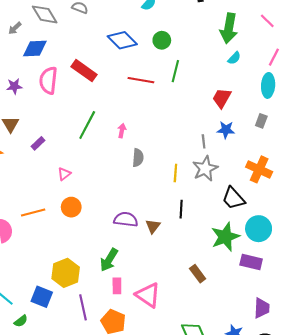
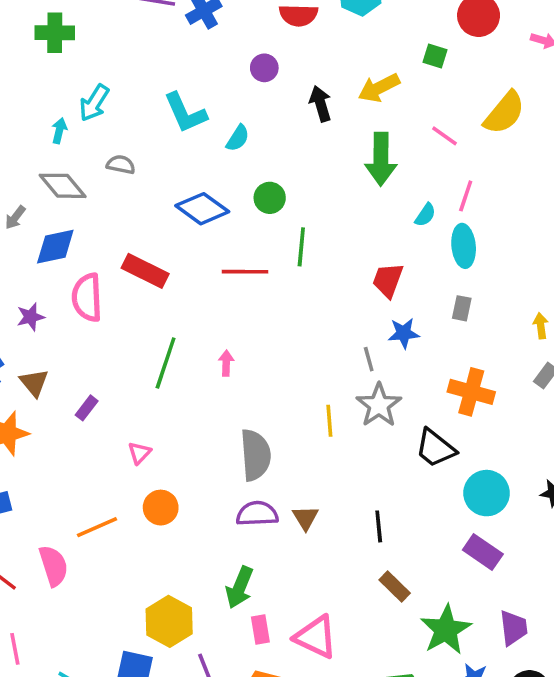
cyan semicircle: (234, 58) -> (425, 215), moved
gray semicircle: (138, 158) -> (255, 455), moved, size x1.6
black line: (181, 209) -> (379, 526), moved
green star: (225, 237) -> (446, 630), moved
purple rectangle: (251, 262) -> (483, 552), turned 30

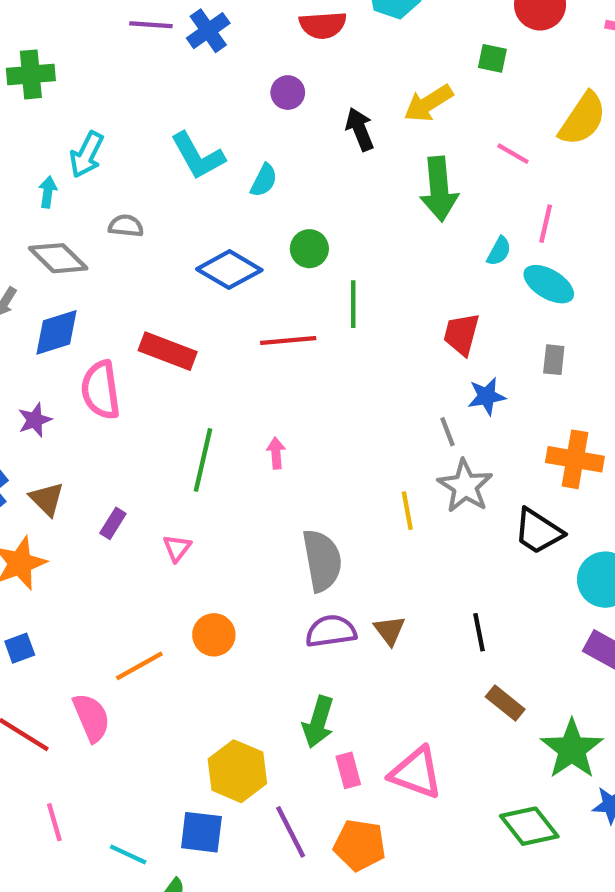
cyan ellipse: (464, 246) -> (549, 284), turned -48
pink triangle: (140, 453) -> (177, 548), moved

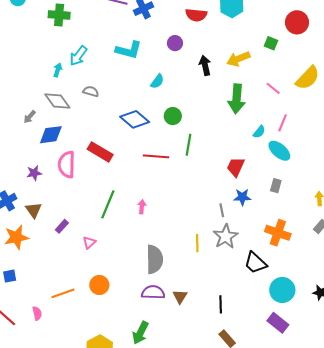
cyan L-shape: (198, 156) -> (129, 50), moved, turned -56
pink semicircle: (91, 718) -> (37, 313), size x0.6

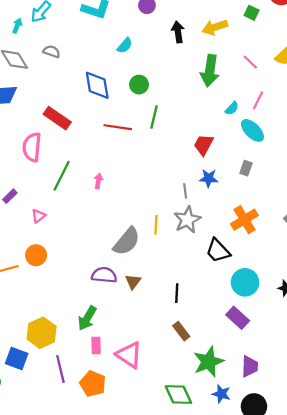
blue diamond: (135, 119) -> (97, 85), turned 36
pink semicircle: (67, 164) -> (32, 147), moved
orange cross: (278, 233) -> (244, 220), turned 35
gray semicircle: (155, 259) -> (127, 241), moved, turned 36
orange circle: (99, 285) -> (36, 255), moved

